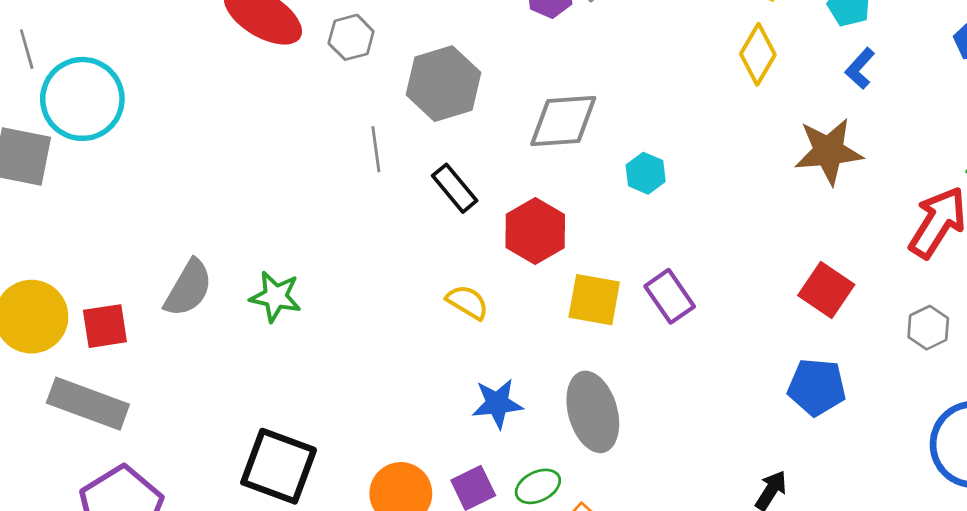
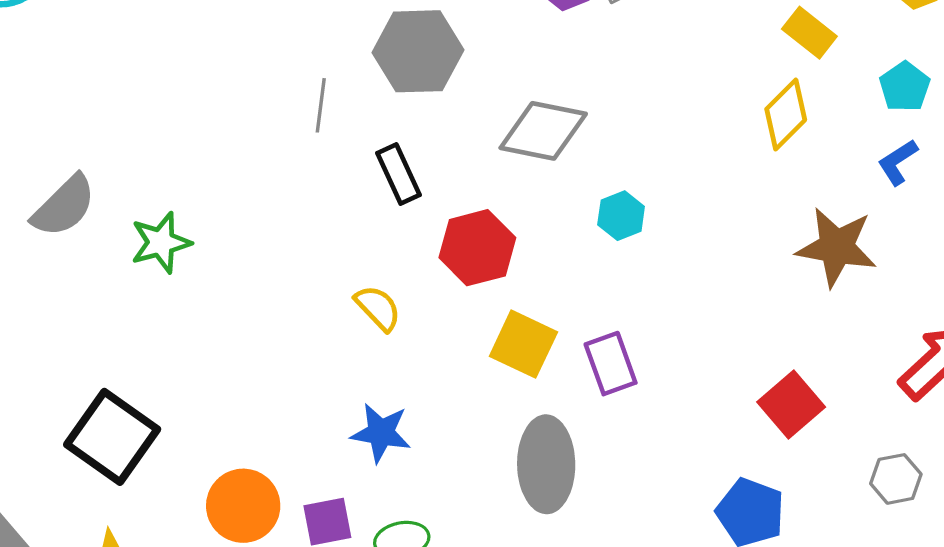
green star: (276, 297) -> (161, 243), turned 30
gray ellipse: (593, 412) -> (546, 464), moved

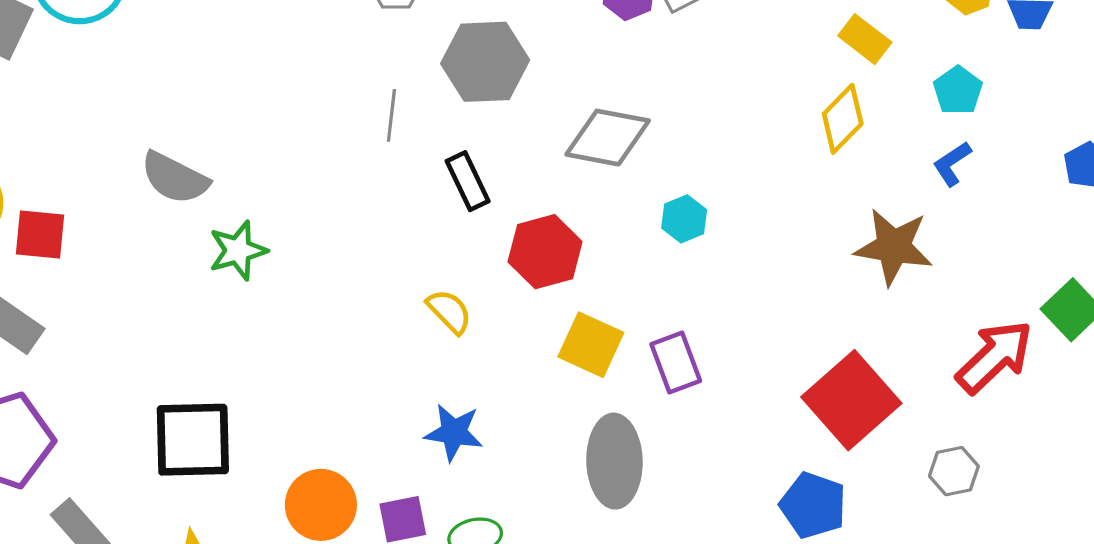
gray semicircle: (64, 206) -> (175, 178), moved, turned 72
red square: (791, 405) -> (851, 400), size x1.5
black square: (112, 437) -> (193, 440), turned -36

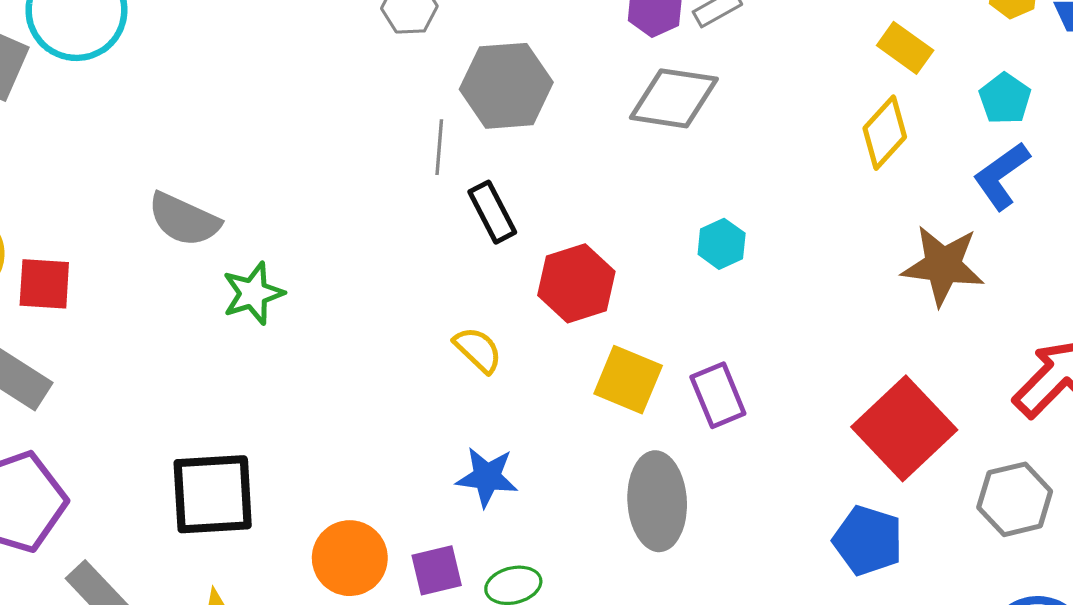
gray line: (391, 115) -> (439, 147), moved
gray diamond: (608, 138) -> (674, 98), moved
blue L-shape: (952, 164) -> (1001, 176), size x1.4
gray hexagon: (954, 471) -> (1015, 499), size x1.4

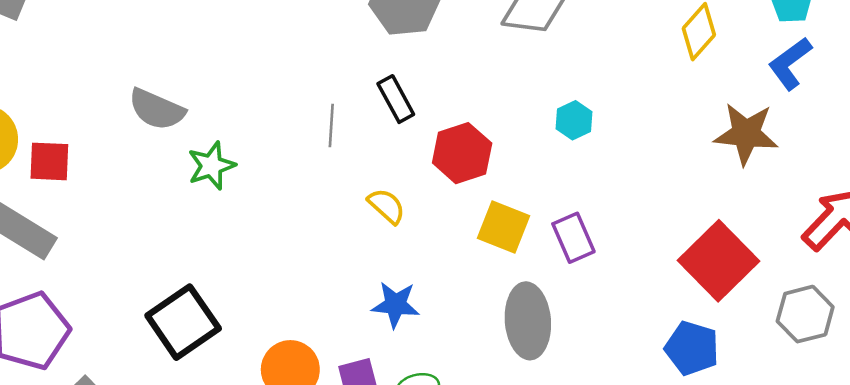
gray line: (439, 147) -> (331, 125), moved
black square: (213, 494) -> (183, 322), turned -30

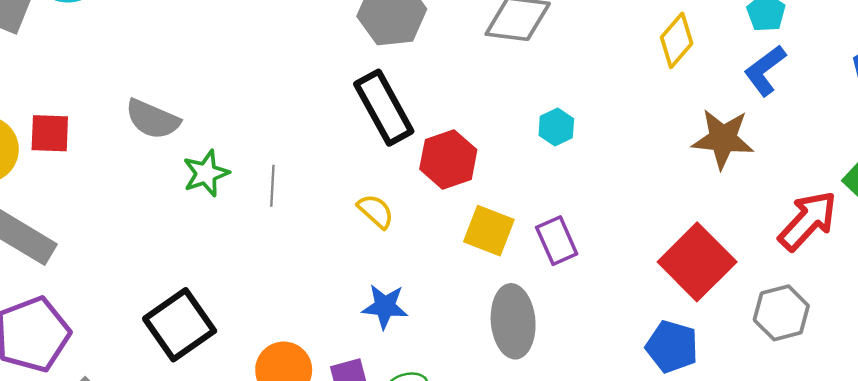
black rectangle: (396, 99) -> (384, 108), size x1.6
gray line: (331, 125) -> (272, 186), moved
red square: (49, 161) -> (50, 133), moved

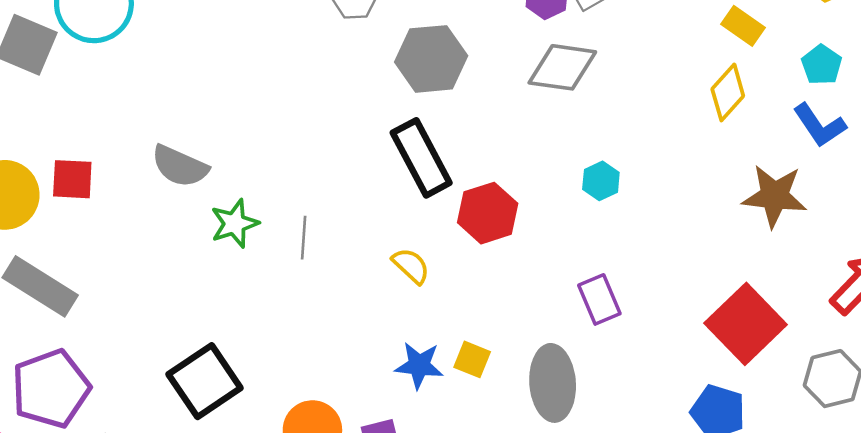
blue L-shape: (765, 70) -> (819, 125), turned -88
yellow square: (489, 231) -> (472, 359), moved, size x0.7

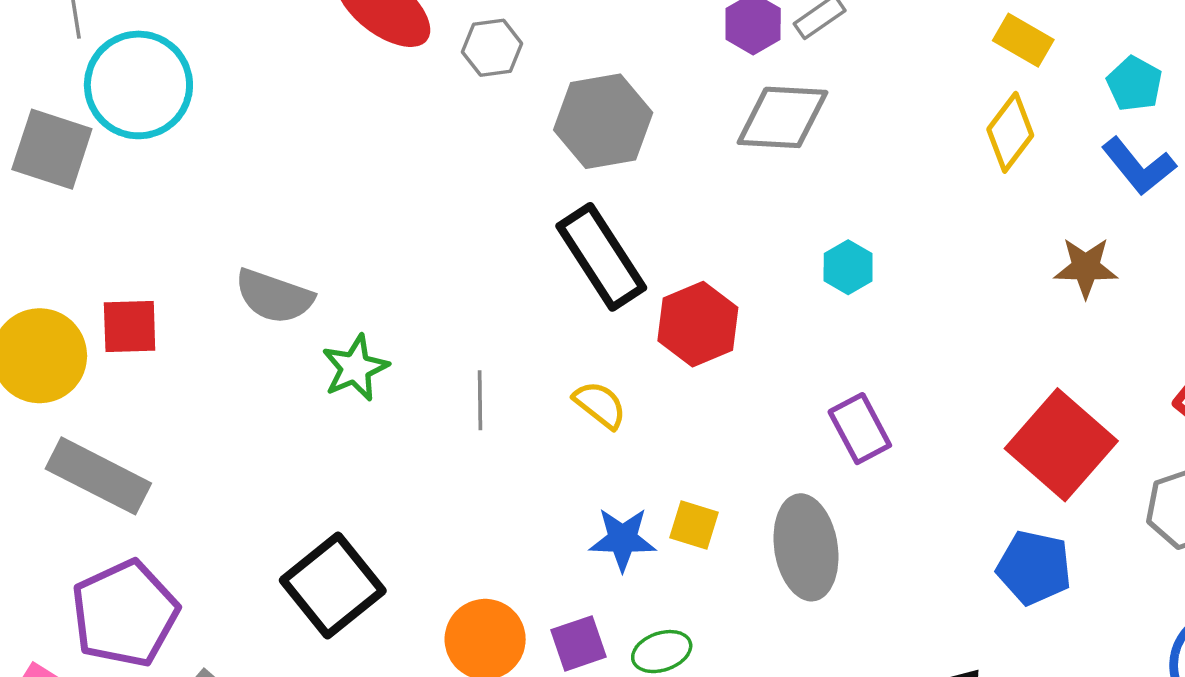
brown star: (774, 196) -> (1086, 268), size x0.7
gray line: (304, 238) -> (480, 400), moved

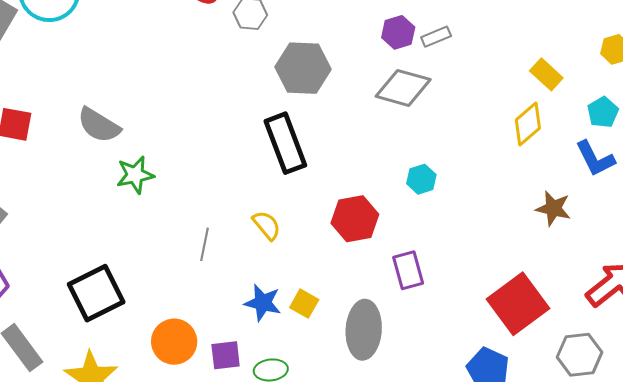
red hexagon: (698, 324) -> (355, 219), moved
gray line: (480, 400) -> (205, 244), moved

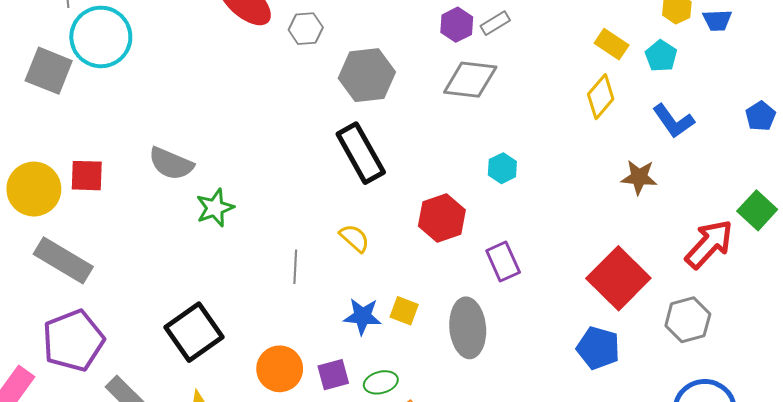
cyan pentagon: (603, 112) -> (661, 56), moved

